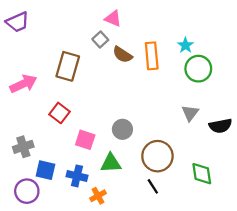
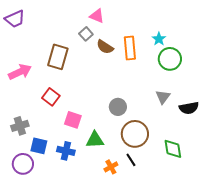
gray circle: (122, 129) -> (118, 107), moved
orange cross: (98, 196) -> (111, 167), moved

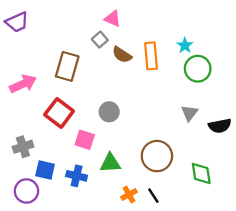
red square: (51, 97) -> (59, 113), size x1.4
gray circle: (118, 107) -> (109, 112), moved
black line: (131, 160) -> (153, 196), moved

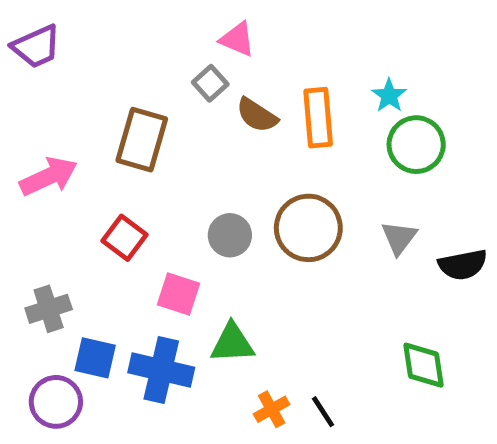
red square: (59, 113) -> (125, 238), size x0.7
brown circle: (157, 156) -> (308, 228), moved
blue cross: (77, 176) -> (161, 370), size x1.4

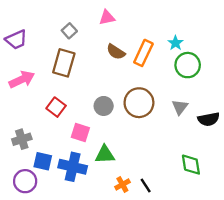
pink triangle: (237, 39) -> (107, 18), turned -35
purple trapezoid: (36, 47) -> (16, 40), moved
gray square: (210, 83) -> (69, 31), moved
orange rectangle: (318, 118) -> (143, 53), turned 30

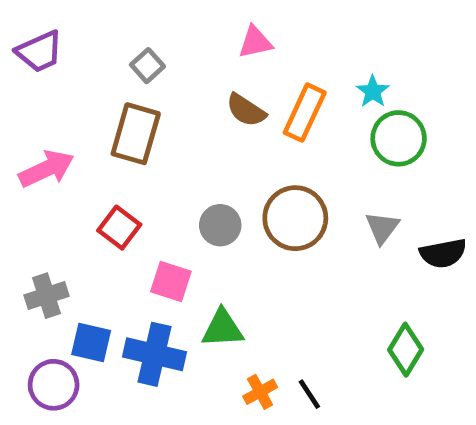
pink triangle: (107, 18) -> (255, 42), moved
purple trapezoid: (16, 40) -> (39, 52), moved
green diamond: (191, 165) -> (406, 350), turned 40

